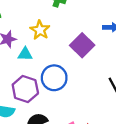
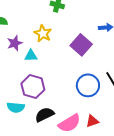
blue circle: (54, 78) -> (88, 85), moved

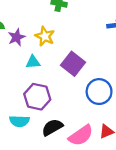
purple star: (15, 43) -> (17, 37), moved
purple square: (81, 45) -> (73, 64), moved

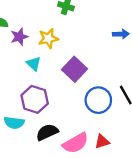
yellow star: (45, 36) -> (48, 38), turned 30
cyan triangle: (33, 62) -> (34, 64), turned 42

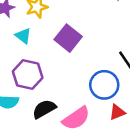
blue circle: (98, 100) -> (104, 85), moved
red triangle: (102, 142) -> (117, 112), moved

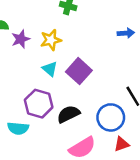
cyan triangle: (23, 36) -> (50, 69), moved
black semicircle: (44, 109) -> (68, 114), moved

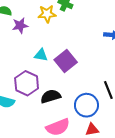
yellow star: (51, 40) -> (47, 14), moved
cyan triangle: (50, 69) -> (41, 55), turned -40

